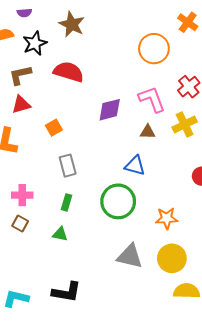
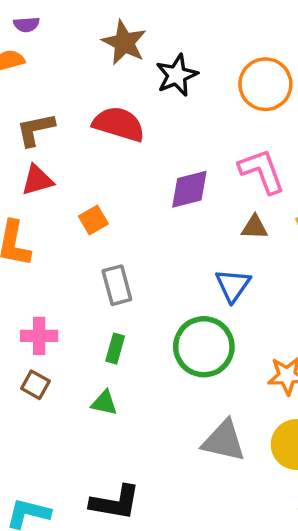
purple semicircle: (24, 13) -> (26, 24), moved
black star: (35, 43) -> (177, 75), moved
blue triangle: (135, 166) -> (233, 285), turned 50

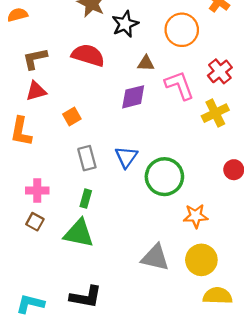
brown triangle: (255, 227) -> (146, 63), moved
blue triangle: (233, 285) -> (126, 157), moved
green circle: (204, 347) -> (164, 177), moved
green triangle: (104, 403) -> (79, 233), size x1.8

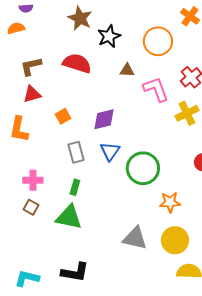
purple diamond: (133, 97) -> (104, 119), moved

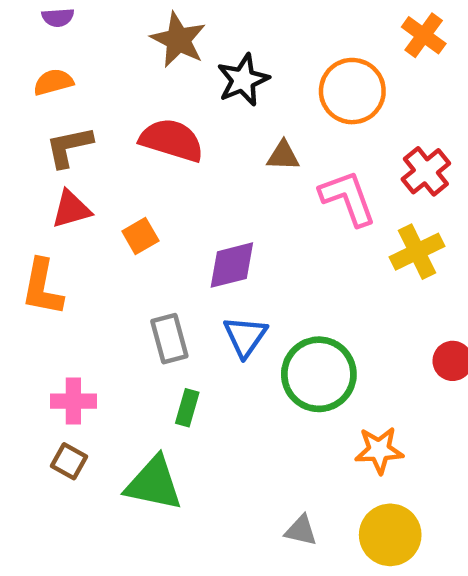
orange semicircle: (16, 28) -> (53, 82), moved
orange square: (63, 116) -> (140, 236), moved
green rectangle: (75, 187) -> (187, 408), moved
gray triangle: (135, 238) -> (301, 530), size x0.6

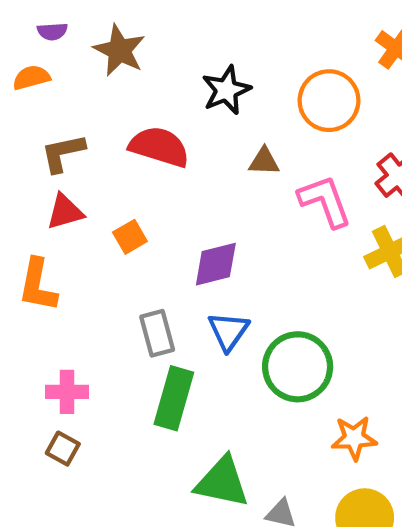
brown star: (178, 40) -> (119, 50), moved
orange semicircle: (53, 82) -> (31, 78), moved
green rectangle: (187, 408) -> (174, 398), size x1.8
green triangle: (154, 484) -> (222, 482), moved

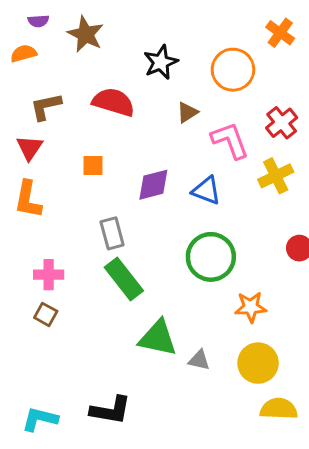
brown triangle: (264, 161) -> (187, 112), turned -35
red triangle: (65, 212) -> (29, 148), moved, turned -40
orange square: (130, 237) -> (93, 165), turned 30
blue triangle: (228, 331) -> (206, 191), moved, turned -44
green rectangle: (174, 398) -> (124, 279), turned -54

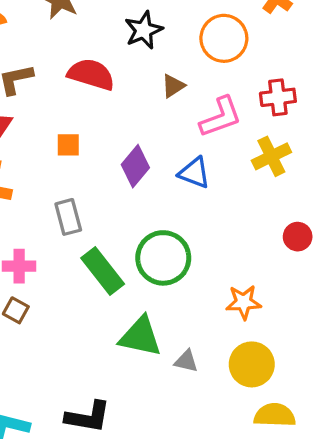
red cross: (282, 123) -> (278, 97), turned 32
pink L-shape: (230, 140) -> (221, 117), turned 90
purple diamond: (153, 185) -> (135, 166), turned -36
gray rectangle: (112, 233) -> (68, 217), moved
green circle: (211, 257) -> (163, 258), moved

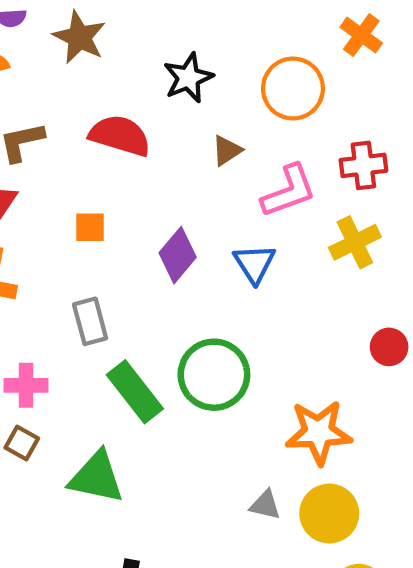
blue triangle: (194, 173) -> (255, 264), turned 36
orange star: (244, 302) -> (319, 432), size x1.4
green triangle: (140, 337) -> (96, 477), moved
gray triangle: (186, 361) -> (265, 505), moved

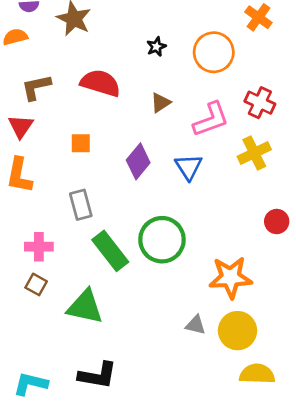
black star: (188, 78) -> (156, 47), moved, size x0.6
brown triangle: (227, 150) -> (161, 103), moved
red cross: (363, 165) -> (260, 103), turned 32

